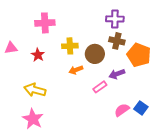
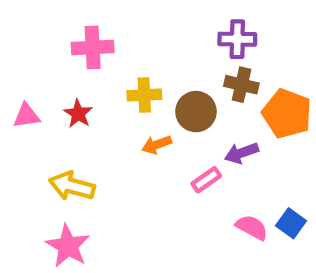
pink triangle: (11, 48) -> (26, 116), moved
pink semicircle: (122, 110) -> (252, 227), turned 63

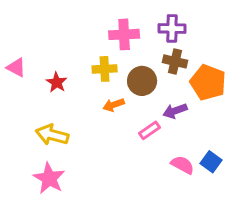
pink cross: (93, 47) -> (124, 34), moved
pink triangle: (26, 116) -> (16, 67), moved, turned 36

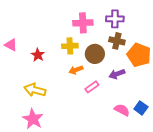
pink rectangle: (150, 130) -> (92, 87), moved

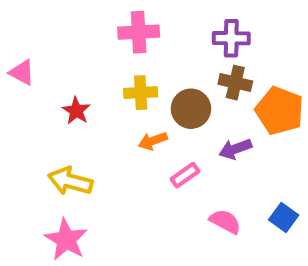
pink cross: (83, 23) -> (139, 32), moved
pink triangle: (11, 45) -> (22, 72), moved
pink semicircle: (122, 110) -> (225, 221), moved

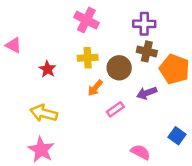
pink cross: (139, 32) -> (86, 20), turned 30
orange arrow: (153, 141) -> (95, 88), turned -30
pink semicircle: (225, 221) -> (140, 152), moved

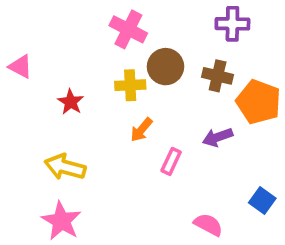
purple cross: (144, 24) -> (232, 24), moved
brown circle: (119, 68) -> (166, 67), moved
pink rectangle: (115, 109) -> (171, 161), turned -30

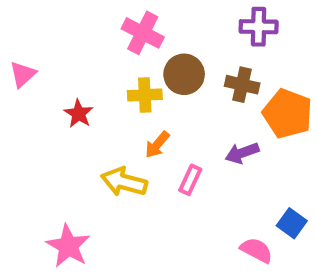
pink triangle: (20, 67) -> (23, 74), turned 50
yellow arrow: (65, 167) -> (124, 182), moved
pink semicircle: (208, 225) -> (256, 250), moved

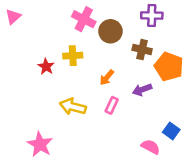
pink triangle: (23, 74) -> (13, 17), moved
brown circle: (184, 74) -> (110, 31), moved
yellow cross: (145, 95) -> (73, 56), moved
orange arrow: (157, 145) -> (107, 77), moved

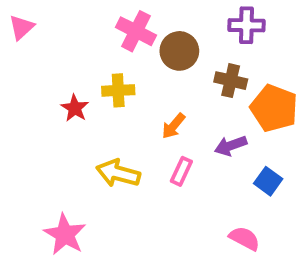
blue square: (171, 131) -> (268, 181), moved

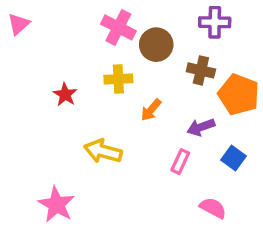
yellow cross: (118, 90) -> (118, 79), moved
pink rectangle: (181, 171) -> (180, 162), moved

